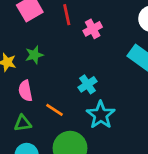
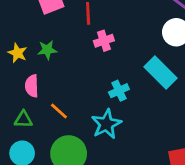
pink cross: (93, 29) -> (104, 41), moved
cyan cross: (87, 84) -> (119, 91), moved

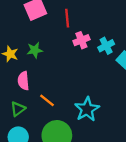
cyan cross: (119, 91) -> (106, 46), moved
green triangle: (23, 119) -> (18, 109), turned -35

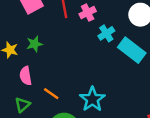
pink cross: (81, 40) -> (88, 13), moved

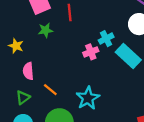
pink cross: (88, 13) -> (91, 52), moved
green star: (34, 44) -> (46, 30), moved

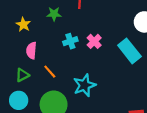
cyan cross: (106, 39) -> (70, 41), moved
pink cross: (91, 52) -> (94, 41), turned -32

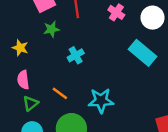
pink cross: (94, 41) -> (116, 12), moved
pink semicircle: (31, 51) -> (23, 80), moved
cyan star: (84, 85) -> (101, 101), turned 30

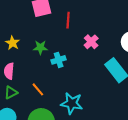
pink cross: (116, 12) -> (91, 42), moved
green star: (51, 29) -> (40, 47), moved

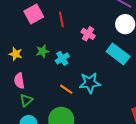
orange line: (38, 89) -> (66, 89), moved
cyan star: (72, 103) -> (90, 83), moved

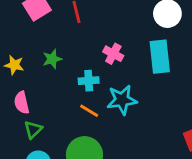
pink cross: (88, 34) -> (113, 54), moved
cyan rectangle: (118, 54) -> (160, 57), turned 50
cyan cross: (62, 58) -> (89, 81), moved, turned 32

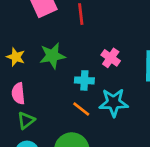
green star: (52, 59) -> (52, 56), size x1.4

